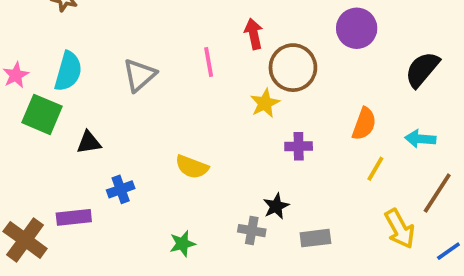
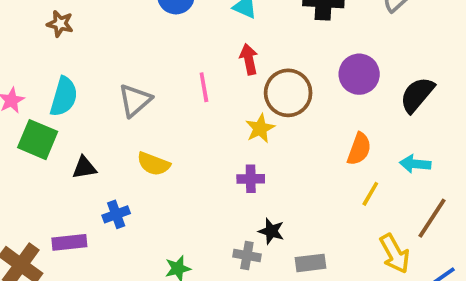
purple circle: (357, 28) -> (359, 74), moved
purple cross: (299, 146) -> (251, 179), moved
yellow semicircle: (192, 167) -> (153, 164), moved
black star: (276, 206) -> (271, 231), turned -30

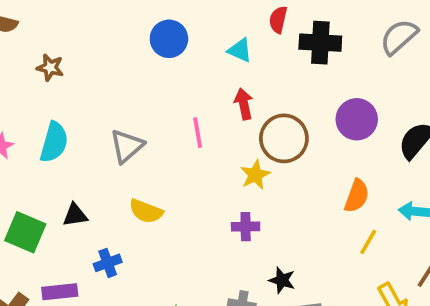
green square: (38, 140) -> (25, 232), moved
black star: (271, 231) -> (282, 280), moved

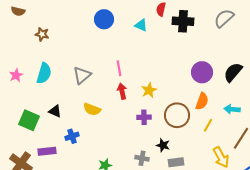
red arrow: (244, 104) -> (122, 91), moved
purple circle: (357, 119) -> (202, 72), moved
brown circle: (284, 138) -> (177, 115), moved
black triangle: (75, 215) -> (55, 111), turned 32

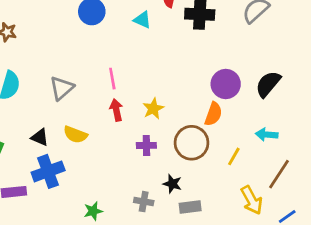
orange semicircle: (202, 101) -> (213, 114), moved
black triangle: (55, 111) -> (40, 137), moved
blue cross: (72, 136) -> (48, 171), size x1.6

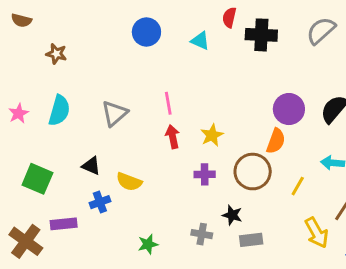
yellow semicircle: (75, 135) -> (129, 182), moved
blue cross: (48, 171) -> (100, 202), size x0.6

